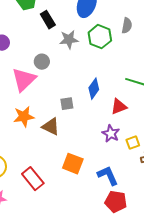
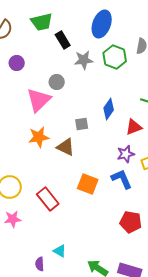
purple star: (111, 134) -> (126, 154), turned 30
blue L-shape: (108, 176) -> (122, 179), moved

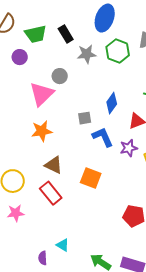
green trapezoid: (42, 22) -> (36, 34), moved
brown triangle: (66, 147) -> (54, 165), moved
blue L-shape: (122, 179) -> (103, 137), moved

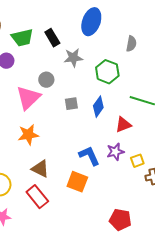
green hexagon: (118, 51) -> (107, 72), moved
gray square: (85, 118) -> (71, 104), moved
blue L-shape: (103, 137) -> (89, 156), moved

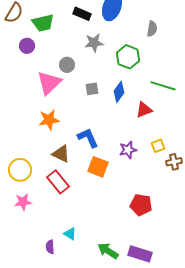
black rectangle: (52, 38) -> (82, 14), moved, turned -36
purple star: (115, 152) -> (128, 150), moved
blue L-shape: (89, 156) -> (88, 138), moved

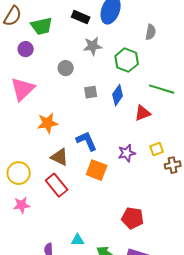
pink triangle: (49, 83) -> (23, 89), moved
red pentagon: (141, 205) -> (133, 218), moved
cyan triangle: (70, 234) -> (78, 240), moved, turned -32

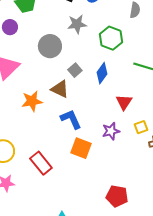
gray circle: (66, 68) -> (50, 46), size x1.5
gray square: (91, 92) -> (75, 70), turned -32
red triangle: (143, 113) -> (124, 102), moved, turned -36
brown triangle: (60, 157) -> (60, 89), moved

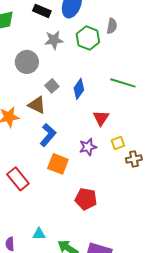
green hexagon: (111, 38) -> (88, 38), moved
blue L-shape: (71, 119) -> (48, 135), turned 65
red pentagon: (117, 196) -> (86, 199), moved

